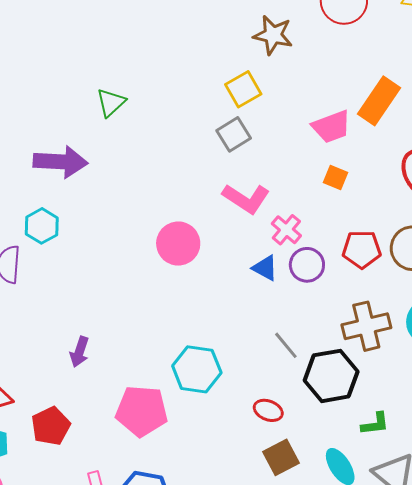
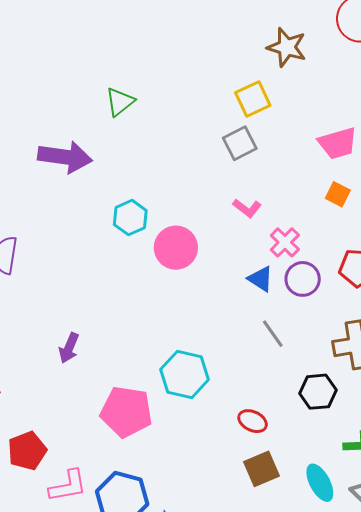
pink L-shape: (246, 199) -> (247, 208), size x0.6
cyan hexagon: (42, 226) -> (130, 218), moved
gray line: (286, 345) -> (273, 334), moved
black hexagon: (331, 376) -> (318, 392), size x0.7
red pentagon: (51, 426) -> (27, 451), moved

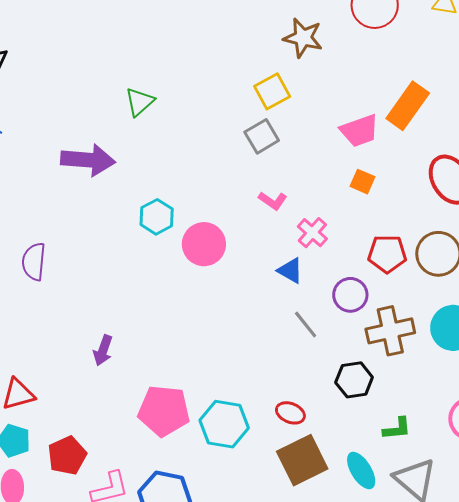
purple circle: (303, 279) -> (350, 295), moved
cyan hexagon: (185, 374) -> (224, 424), moved
brown square: (262, 469) -> (302, 460), size x1.4

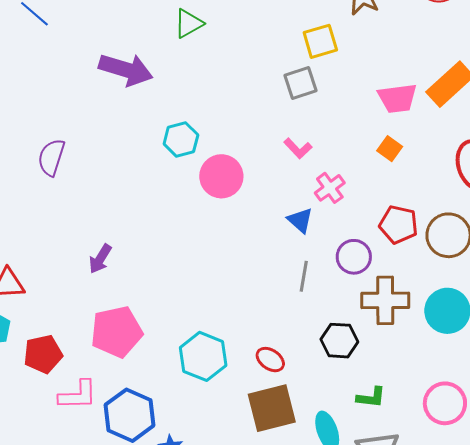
gray line: (306, 324) -> (304, 276), turned 36
pink pentagon: (164, 411) -> (117, 332), moved, turned -30

